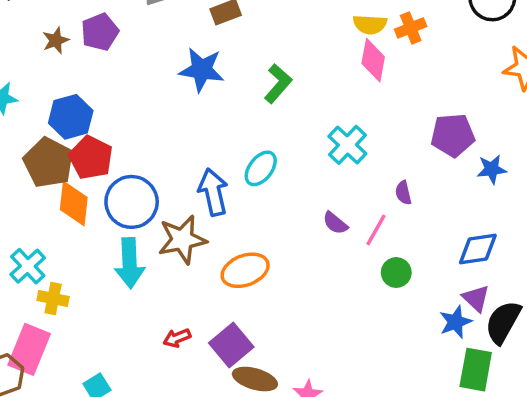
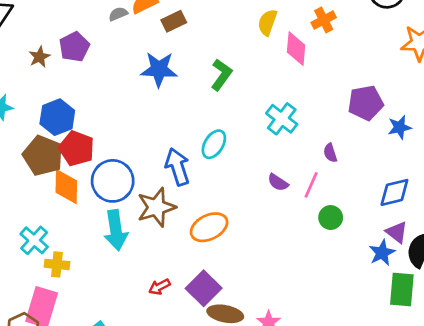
yellow semicircle: (370, 24) -> (267, 22), moved, turned 112

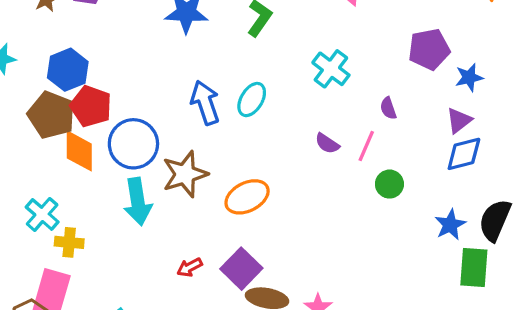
blue arrow: (177, 167) -> (205, 103), moved
purple triangle: (397, 232) -> (459, 120), moved, turned 45

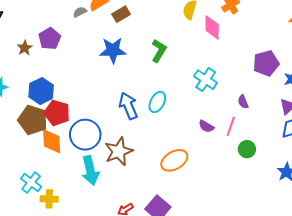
orange ellipse: (247, 197) -> (174, 160), moved

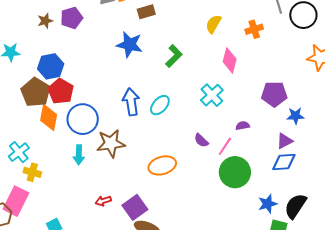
pink diamond: (212, 27) -> (230, 60), moved
purple semicircle: (243, 102) -> (243, 126), turned 88
green circle: (247, 149) -> (235, 172), size x1.8
cyan arrow: (90, 170) -> (79, 155), size x0.7

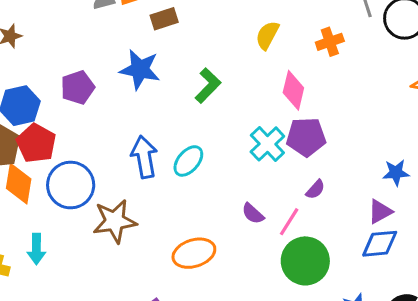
purple pentagon: (72, 18) -> (78, 87), moved
purple pentagon: (274, 94) -> (306, 137), moved
purple semicircle: (243, 126) -> (315, 190), turned 144
cyan arrow: (79, 155) -> (36, 249), moved

